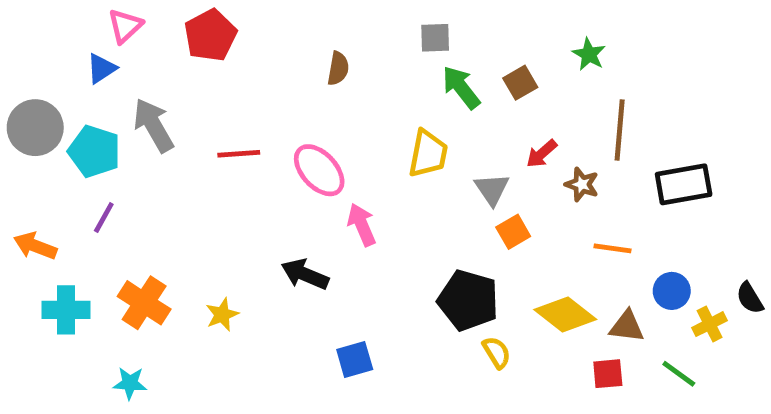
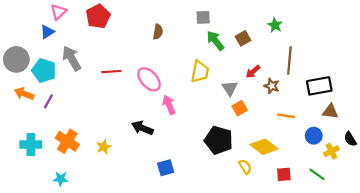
orange arrow: (35, 246) -> (24, 94), moved
brown triangle: (627, 326) -> (330, 111), moved
yellow semicircle: (497, 352) -> (245, 167), moved

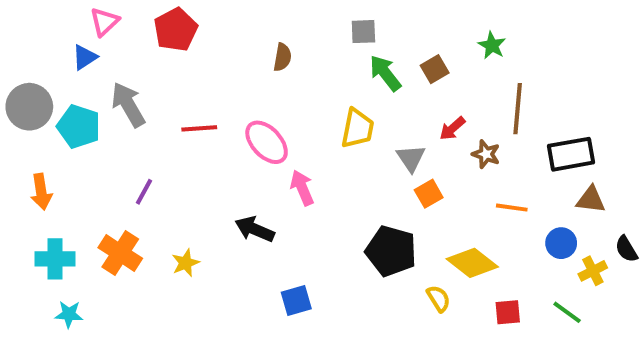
orange arrow: (24, 94) -> (41, 192), moved, turned -120
purple line: (48, 101) -> (144, 192), moved
cyan star: (61, 179) -> (69, 314), moved

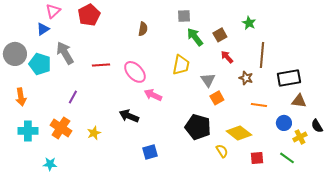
red arrow: (452, 128) -> (227, 57), moved, turned 88
pink arrow: (302, 188) -> (153, 95), turned -42
cyan star: (69, 314) -> (50, 164), moved

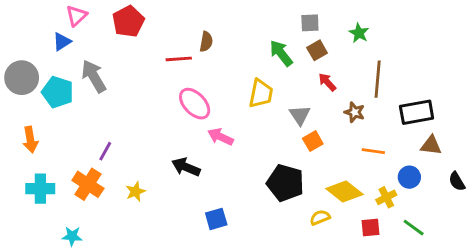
gray square: (184, 16) -> (310, 23), moved
red line: (101, 65) -> (179, 59), moved
purple line: (73, 97) -> (105, 151), moved
yellow cross: (300, 137) -> (386, 197), moved
yellow semicircle: (222, 151) -> (320, 217), turned -80

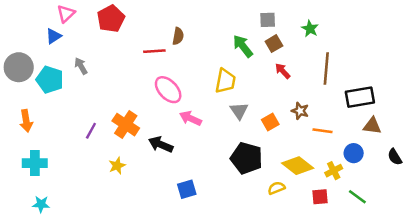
gray arrow: (94, 76) -> (81, 66), size x0.6
brown star: (355, 112) -> (300, 111), moved
gray triangle: (300, 115) -> (239, 111), moved
orange cross: (88, 184) -> (126, 125), moved
cyan star: (72, 236) -> (41, 204), moved

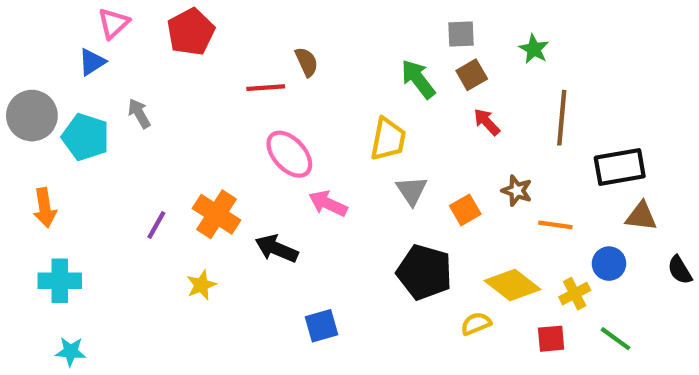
brown semicircle: (178, 36) -> (307, 62), turned -35

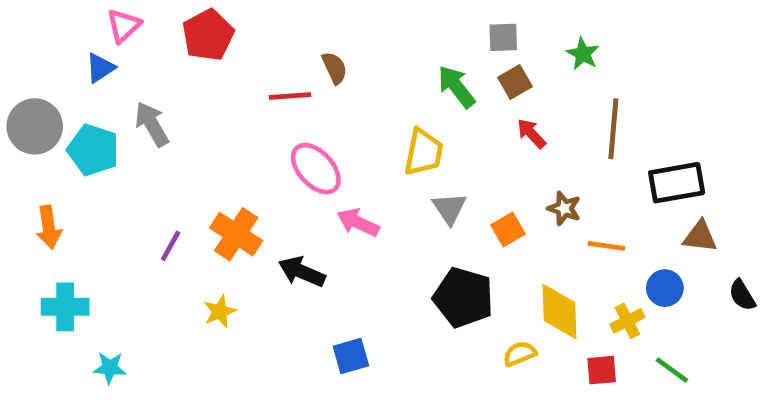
gray arrow: (139, 113) -> (152, 124), size x1.4
yellow diamond: (512, 285) -> (559, 311), turned 50
cyan star: (71, 352) -> (110, 368), moved

